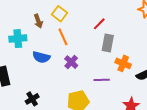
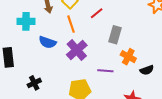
red line: (99, 24) -> (97, 13), moved
purple cross: (71, 62) -> (77, 50), size x1.5

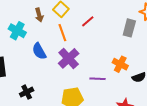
cyan cross: (26, 21) -> (17, 31), turned 30
gray rectangle: (115, 35) -> (129, 28), moved
blue semicircle: (48, 42) -> (39, 51), turned 42

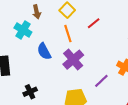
brown arrow: (39, 15) -> (37, 12), moved
purple line: (98, 79) -> (101, 81), turned -49

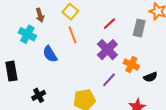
red line: (94, 23) -> (109, 24), moved
purple cross: (73, 60) -> (107, 50), moved

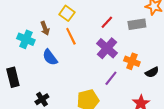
brown arrow: (40, 15) -> (45, 28), moved
gray rectangle: (139, 28) -> (137, 24), turned 72

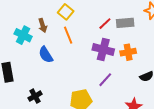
gray rectangle: (137, 24) -> (125, 23), moved
purple cross: (107, 48) -> (103, 49), turned -30
orange cross: (132, 61) -> (128, 52), moved, turned -35

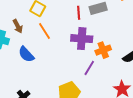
red line: (105, 24) -> (79, 13), turned -40
orange cross: (128, 52) -> (103, 50), moved

